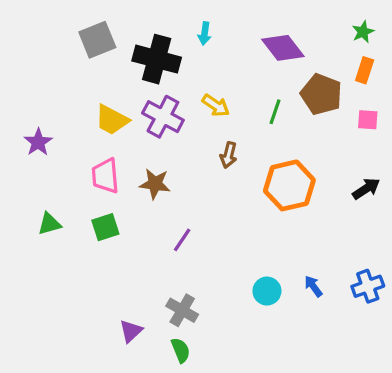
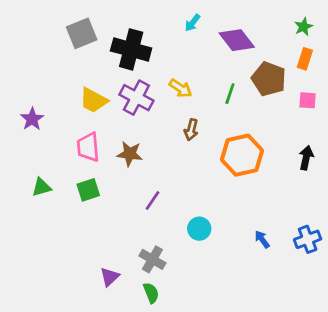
cyan arrow: (205, 33) -> (193, 23), moved, turned 30
black arrow: (366, 189) -> (306, 158), turned -45
cyan circle: (267, 291) -> (199, 229), moved

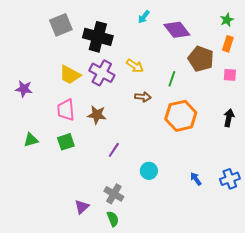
green line: (230, 94) -> (172, 79), moved
purple star: (32, 119) -> (24, 89), turned -30
brown arrow: (191, 130) -> (143, 97), turned -98

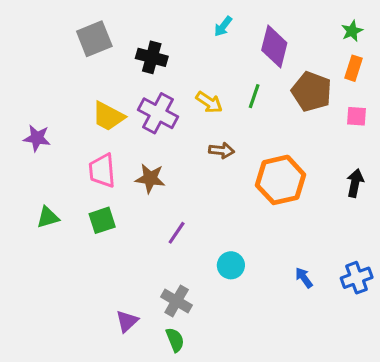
purple diamond: (177, 30) -> (274, 46), turned 52
black cross: (98, 37) -> (152, 57), size x0.7
green line: (172, 79) -> (254, 96), moved

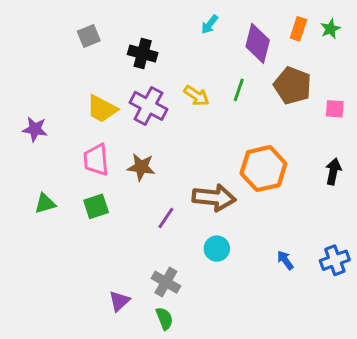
gray square: (94, 39) -> (89, 36), size x0.7
orange rectangle: (353, 68) -> (298, 29), moved
brown arrow: (222, 150) -> (214, 198), moved, size x1.8

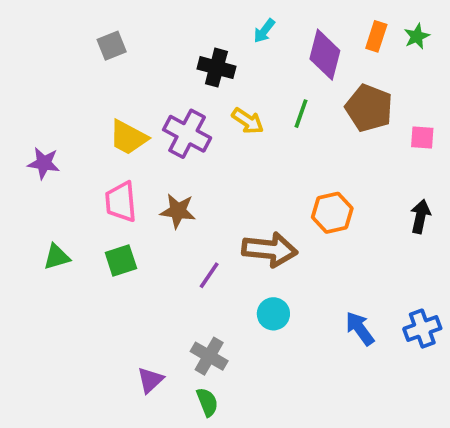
black cross: (143, 54) -> (216, 68), moved
orange hexagon: (263, 169) -> (332, 213), size x0.7
blue arrow: (285, 260) -> (360, 329), size x1.4

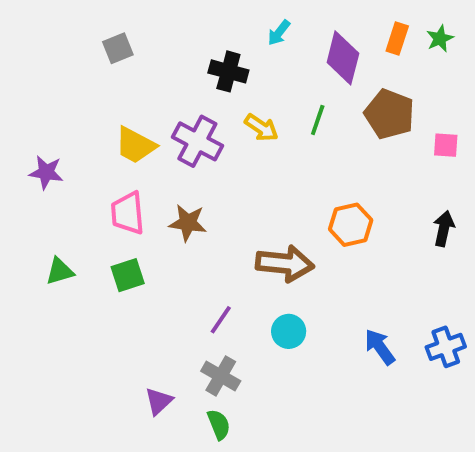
purple line: (209, 275) -> (221, 320), moved

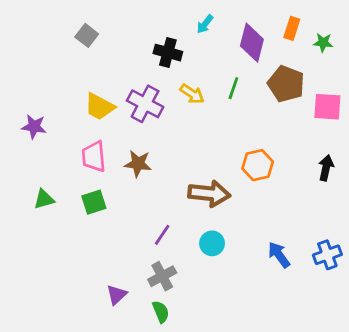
green star: (440, 38) -> (323, 43), moved, turned 30
gray square: (118, 48) -> (87, 35), turned -30
pink square: (446, 145) -> (327, 107), size x1.5
gray cross: (221, 376) -> (162, 276), turned 32

